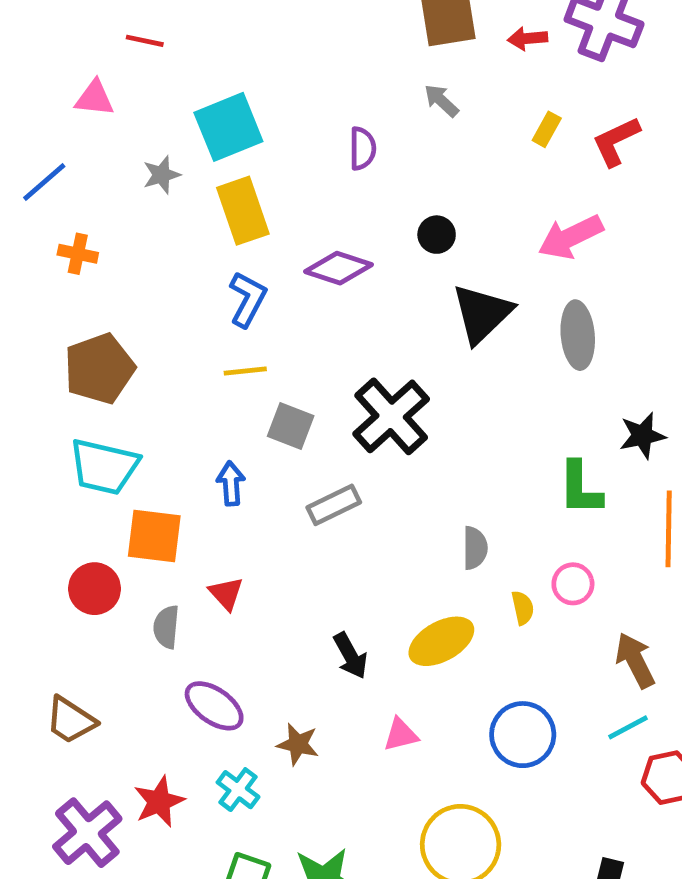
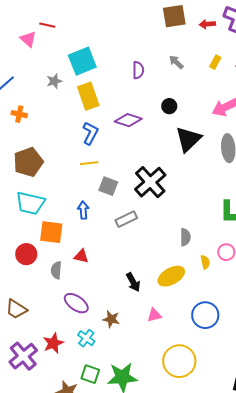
pink triangle: (95, 98) -> (28, 39), moved, turned 36
gray arrow: (441, 101) -> (176, 62), moved
red triangle: (226, 593) -> (81, 256), turned -35

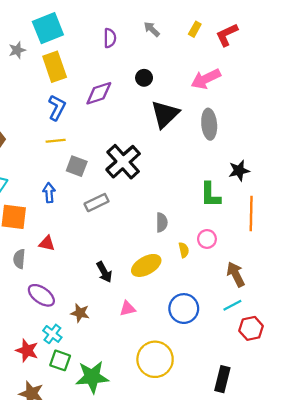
purple diamond: (128, 120) -> (99, 93), turned -36
red star: (53, 343) -> (27, 350), moved, turned -30
green square: (90, 374) -> (60, 360), moved

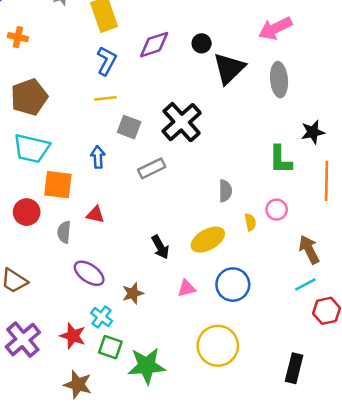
black circle: (144, 78) -> (202, 43), moved
blue circle: (184, 309) -> (233, 285), moved
brown star: (80, 313) -> (133, 293), turned -30

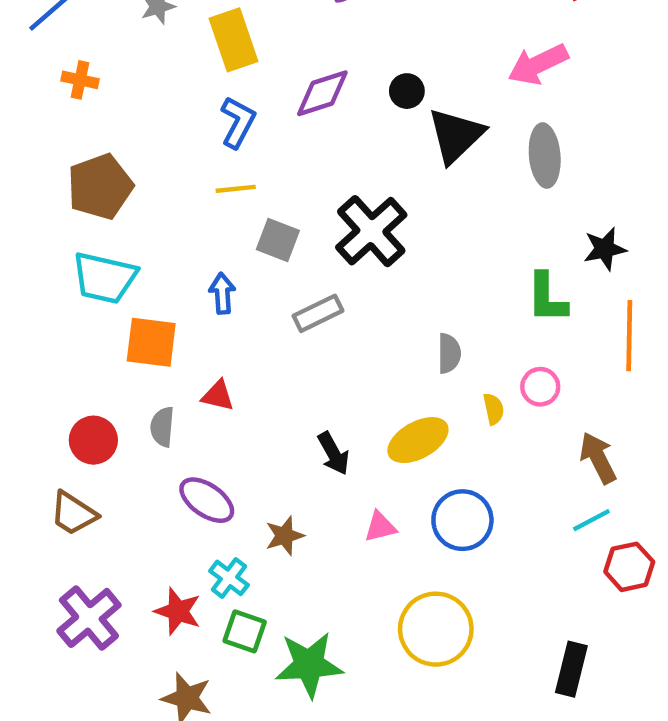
red circle: (27, 212) -> (93, 440), moved

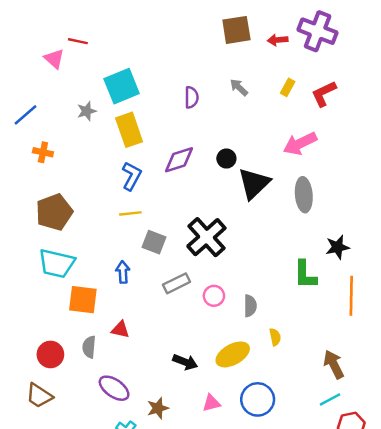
pink circle: (540, 387) -> (214, 296), moved
black arrow: (333, 453) -> (185, 362), turned -40

